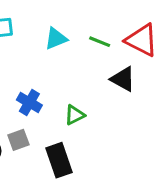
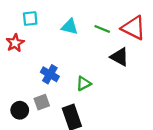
cyan triangle: (56, 39) -> (70, 27), turned 36

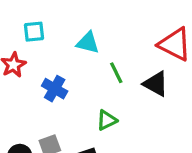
green line: (102, 29) -> (116, 73), moved, turned 42
blue cross: (50, 74) -> (55, 89), moved

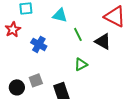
green triangle: (107, 120) -> (81, 64), moved

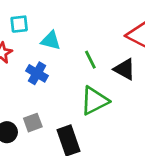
cyan triangle: (60, 15) -> (51, 40), moved
green triangle: (81, 64) -> (94, 101), size x1.6

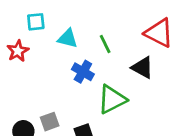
green line: (90, 60) -> (105, 44), moved
blue cross: (37, 73) -> (83, 72), moved

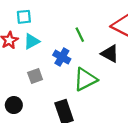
cyan triangle: (68, 38) -> (32, 41), moved, turned -42
gray square: (50, 122) -> (35, 76), moved

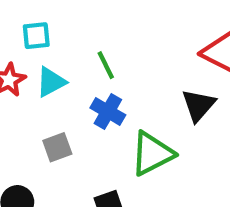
green line: (80, 35) -> (106, 65), moved
black triangle: (110, 54) -> (198, 105), turned 42

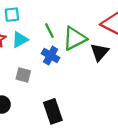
gray square: (57, 147) -> (23, 75), turned 35
green triangle: (152, 154) -> (75, 38), moved

